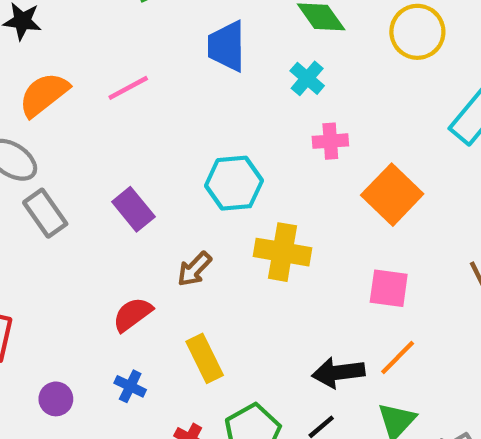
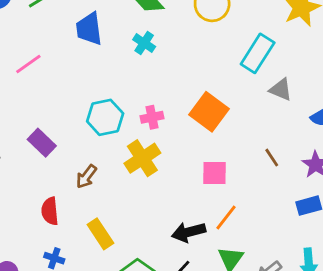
pink cross: (330, 141) -> (152, 117), moved
yellow cross: (282, 252) -> (142, 158), turned -36
red semicircle: (133, 314) -> (50, 211), turned -52

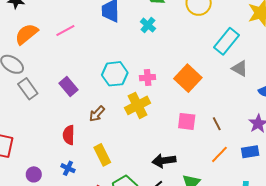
brown line: (272, 158) -> (217, 124), moved
orange line: (226, 217) -> (219, 154), moved

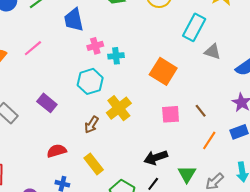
cyan cross: (148, 25) -> (116, 56), moved, turned -35
pink cross: (148, 78) -> (95, 46), moved
brown arrow: (97, 114) -> (91, 125), moved
red semicircle: (69, 135) -> (57, 151), turned 84

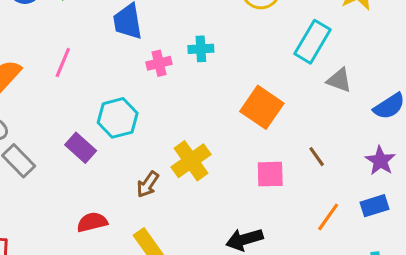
pink line: (33, 48) -> (63, 62), turned -30
cyan cross: (116, 56) -> (201, 49), moved
cyan hexagon: (90, 81) -> (118, 118), moved
brown line: (201, 111) -> (317, 157), moved

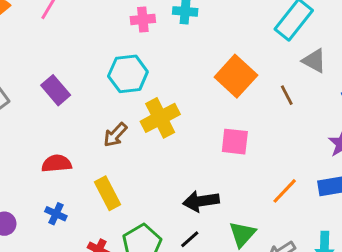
cyan hexagon: (118, 118) -> (128, 74), moved
brown line: (317, 157) -> (287, 95), moved

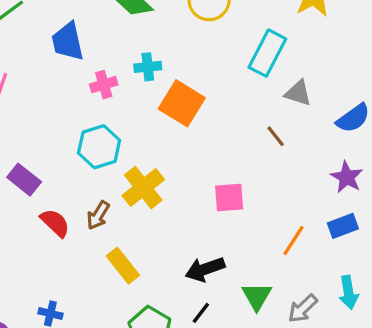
orange square: (236, 76) -> (182, 103), moved
red semicircle: (57, 164) -> (55, 223), moved, turned 60
yellow rectangle: (107, 193) -> (123, 266), moved

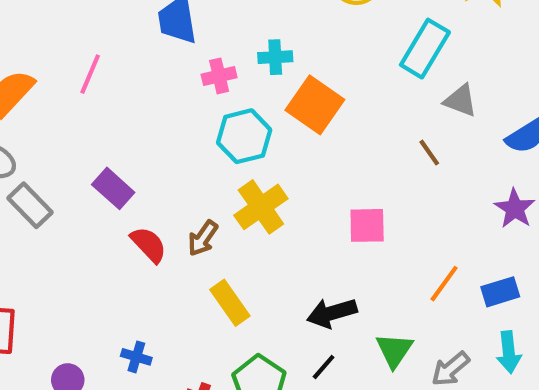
cyan hexagon: (99, 147) -> (244, 136), moved
blue rectangle: (343, 226) -> (500, 292), moved

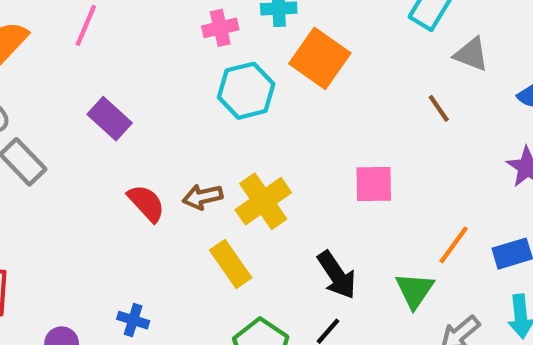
purple rectangle: (113, 188) -> (110, 119), moved
yellow cross: (261, 207) -> (263, 201), moved
brown arrow: (203, 238) -> (203, 197), turned 42
black arrow: (332, 313) -> (337, 275), turned -108
green triangle: (394, 350) -> (415, 290), moved

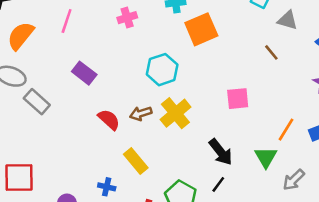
pink cross: (220, 28) -> (127, 18), moved
orange square: (320, 58) -> (201, 29), turned 36
cyan hexagon: (246, 91) -> (162, 70), moved
yellow rectangle: (231, 264) -> (136, 161), moved

